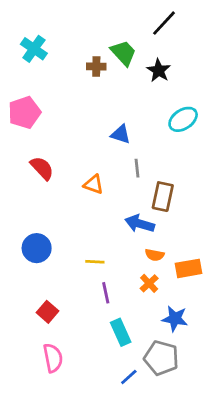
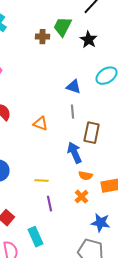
green trapezoid: (123, 53) -> (63, 27), turned -110
blue triangle: (121, 134) -> (74, 87), moved
blue arrow: (140, 224) -> (75, 153), turned 50
cyan rectangle: (121, 332) -> (36, 237), moved

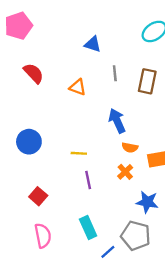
blue triangle: (74, 87) -> (93, 44), moved
brown rectangle: (92, 133) -> (147, 81), moved
cyan rectangle: (36, 237) -> (88, 228), moved

